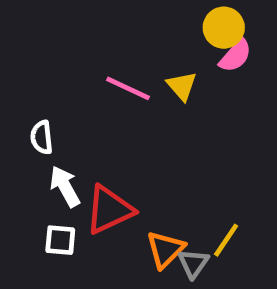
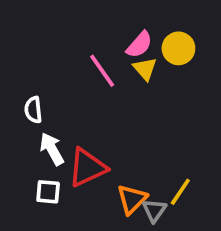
yellow circle: (224, 28) -> (178, 48), moved
pink semicircle: (235, 56) -> (139, 45), moved
pink line: (128, 88) -> (102, 71), turned 30

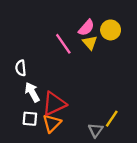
orange triangle: (132, 199) -> (52, 123), moved

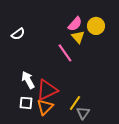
pink line: (63, 44) -> (65, 53), moved
white semicircle: (21, 68) -> (18, 34), moved, turned -120
yellow line: (112, 119) -> (75, 103), moved

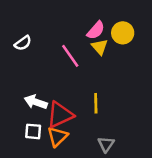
pink line: (65, 53) -> (70, 56), moved
white arrow: (28, 80) -> (36, 102), turned -42
yellow line: (75, 103) -> (96, 103), moved, turned -35

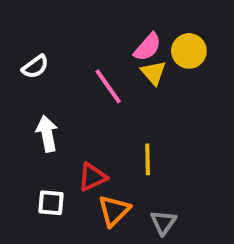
white arrow: (36, 102) -> (47, 134), moved, turned 60
red triangle: (60, 115) -> (92, 177), size x0.7
orange triangle: (57, 137) -> (114, 211), moved

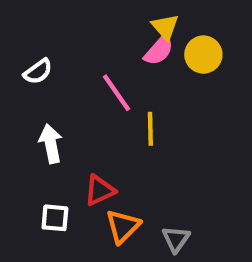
yellow triangle: (153, 73) -> (165, 27), moved
yellow line: (148, 159) -> (150, 129), moved

